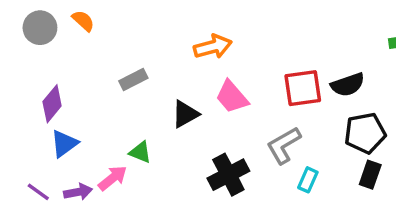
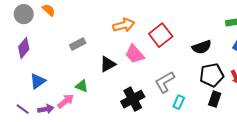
red square: (303, 88) -> (161, 35), moved, turned -30
purple diamond: (52, 104) -> (24, 48), moved

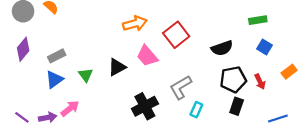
gray rectangle: (78, 44) -> (57, 56), moved
blue triangle: (38, 81) -> (54, 79), moved
green triangle: (82, 86) -> (86, 75), moved, turned 32

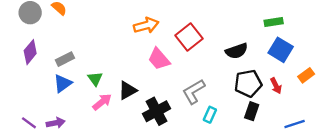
blue square: (264, 47) -> (281, 50), size x1.5
black triangle: (117, 67) -> (128, 90), moved
pink arrow: (70, 108) -> (102, 102), moved

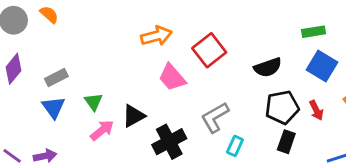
blue triangle: (63, 83) -> (54, 107), turned -30

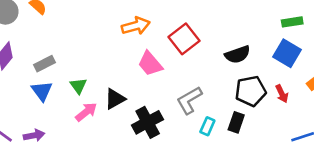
green rectangle: (313, 32) -> (292, 22), moved
black rectangle: (286, 142) -> (236, 122), moved

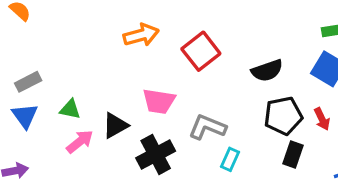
pink trapezoid: (150, 64) -> (159, 101), moved, turned -40
green triangle: (78, 86) -> (70, 109), turned -42
gray L-shape: (189, 100) -> (207, 127), turned 52
black rectangle: (236, 122) -> (293, 155), moved

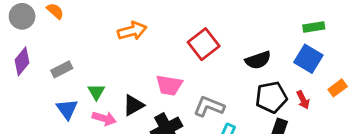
orange arrow: (141, 35) -> (132, 31), moved
green triangle: (70, 109) -> (96, 92), turned 48
blue triangle: (25, 116) -> (67, 109), moved
pink arrow: (80, 142) -> (104, 118), turned 55

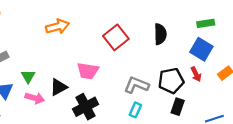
black semicircle: (258, 60) -> (160, 34), moved, turned -72
red arrow: (303, 100) -> (196, 74), moved
gray L-shape: (209, 106) -> (136, 85), moved

